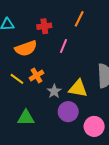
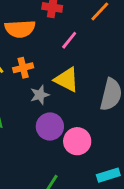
yellow triangle: (78, 88) -> (67, 80), moved
pink circle: (94, 126) -> (77, 141), moved

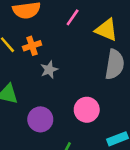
yellow triangle: (67, 80) -> (106, 30), moved
purple circle: (50, 127) -> (40, 119), moved

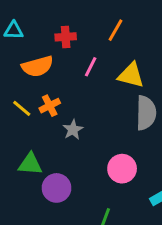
purple circle: (40, 119) -> (56, 188), moved

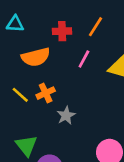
orange line: (115, 30) -> (95, 27), moved
green triangle: (30, 164) -> (26, 146), turned 45

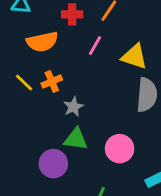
green triangle: (26, 146) -> (76, 139), moved, turned -45

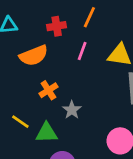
yellow line: (24, 82) -> (20, 122), moved
green triangle: (76, 139) -> (47, 133), moved

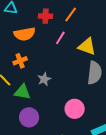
orange cross: (48, 90) -> (20, 61), moved

